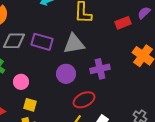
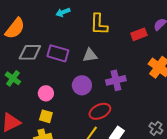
gray triangle: (74, 44) -> (90, 55), size x0.7
pink circle: (21, 82) -> (46, 93), moved

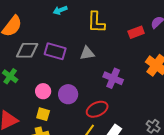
purple cross: (116, 80) -> (113, 78), turned 36
purple circle: (82, 85) -> (68, 94), moved

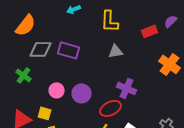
gray triangle: (87, 53) -> (116, 51), moved
purple cross: (113, 78) -> (127, 88), moved
yellow square: (43, 114) -> (45, 113), moved

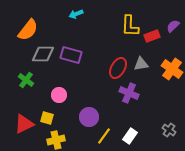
yellow L-shape: (110, 21) -> (130, 26), moved
gray triangle: (116, 51) -> (141, 64), moved
purple circle: (82, 93) -> (89, 117), moved
red ellipse: (111, 108) -> (118, 68), moved, turned -35

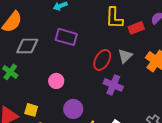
purple rectangle: (71, 55) -> (66, 37), moved
gray triangle: (141, 64) -> (125, 56), turned -35
pink circle: (59, 95) -> (56, 81), moved

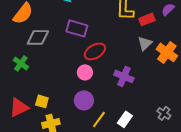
gray triangle: (125, 56) -> (145, 43), moved
red ellipse: (102, 60) -> (95, 51), moved, turned 30
pink circle: (56, 81) -> (85, 72), moved

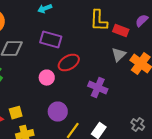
red rectangle: (147, 19) -> (121, 31), turned 42
pink circle: (85, 72) -> (47, 78), moved
yellow square: (42, 101) -> (16, 113), turned -32

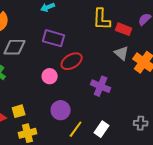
gray triangle: (119, 55) -> (122, 53), turned -35
gray cross: (138, 125) -> (141, 123), turned -32

